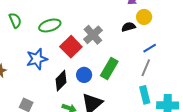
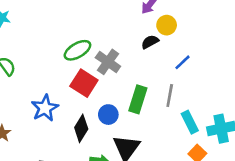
green ellipse: (50, 25) -> (77, 50), moved
gray line: (146, 68) -> (170, 95), moved

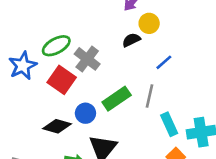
green rectangle: (138, 99) -> (117, 99), turned 36
blue star: (45, 108) -> (23, 66), moved
black diamond: (81, 128) -> (57, 126), turned 72

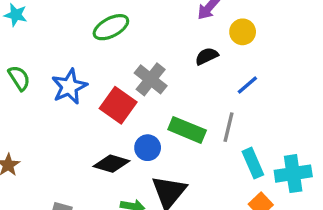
yellow circle: (149, 23) -> (243, 32), moved
green ellipse: (56, 46) -> (111, 27), moved
green rectangle: (117, 99) -> (187, 130), turned 56

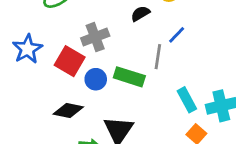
gray cross: (151, 79) -> (95, 37), turned 36
gray line: (229, 127) -> (158, 57), moved
blue circle: (148, 148) -> (96, 79), moved

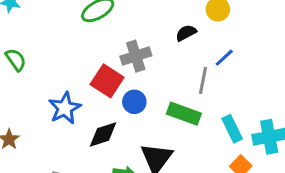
blue star: (27, 49) -> (65, 108), moved
green rectangle: (129, 77) -> (184, 114), moved
black diamond: (68, 111) -> (103, 134), turned -32

